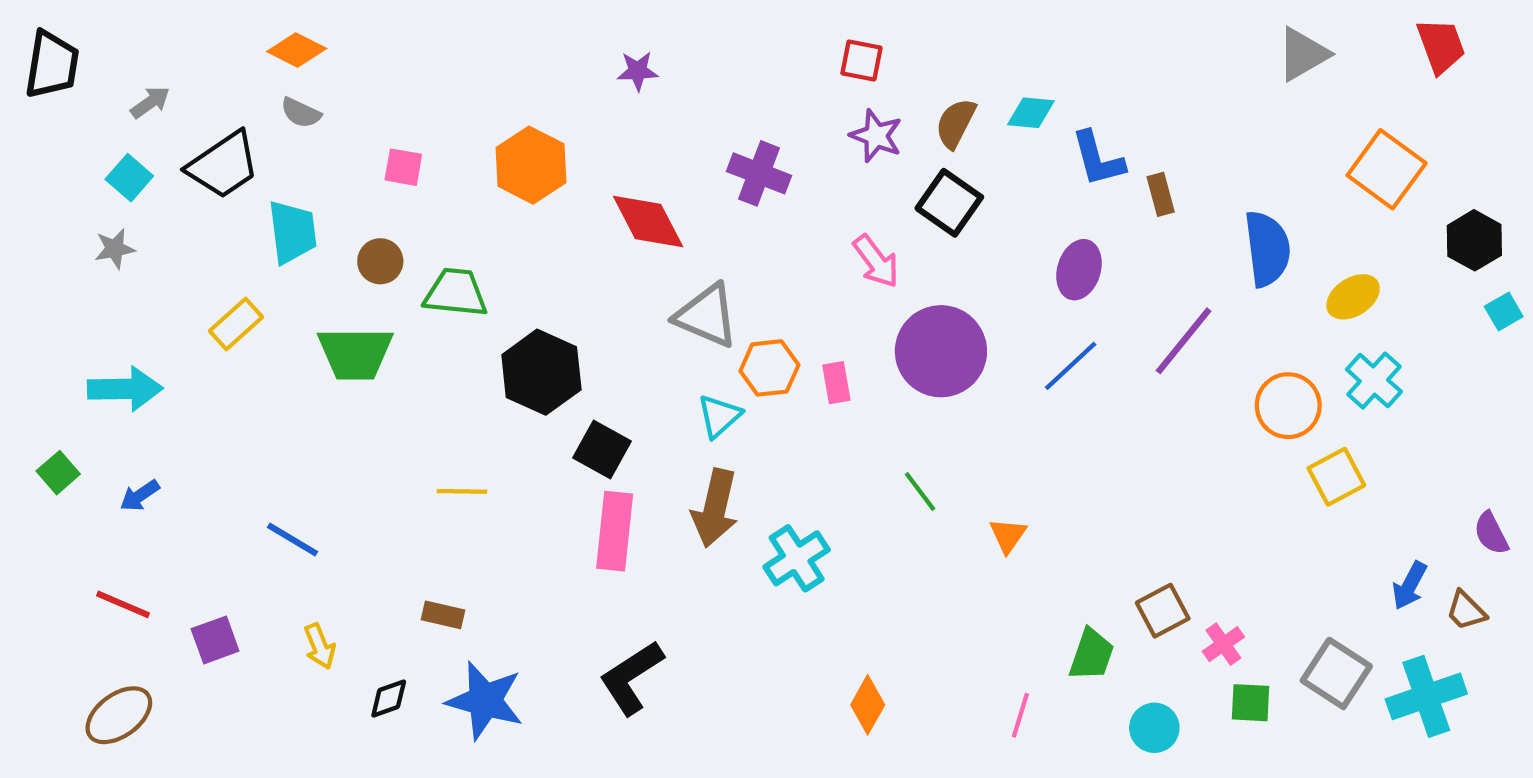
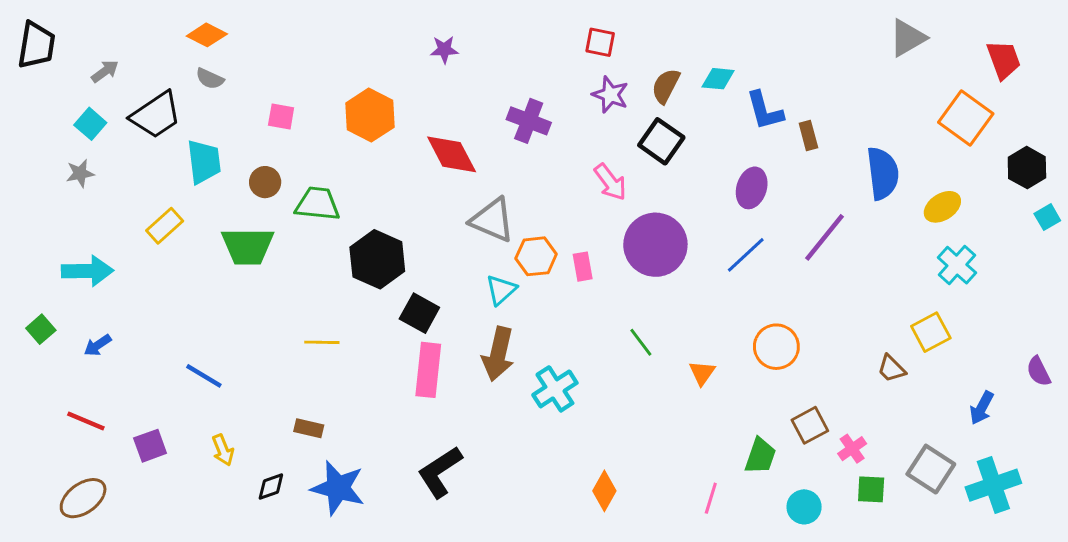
red trapezoid: (1441, 46) -> (1004, 60), moved
orange circle: (1288, 406) -> (776, 347), moved
brown trapezoid: (1466, 611) -> (891, 369), moved

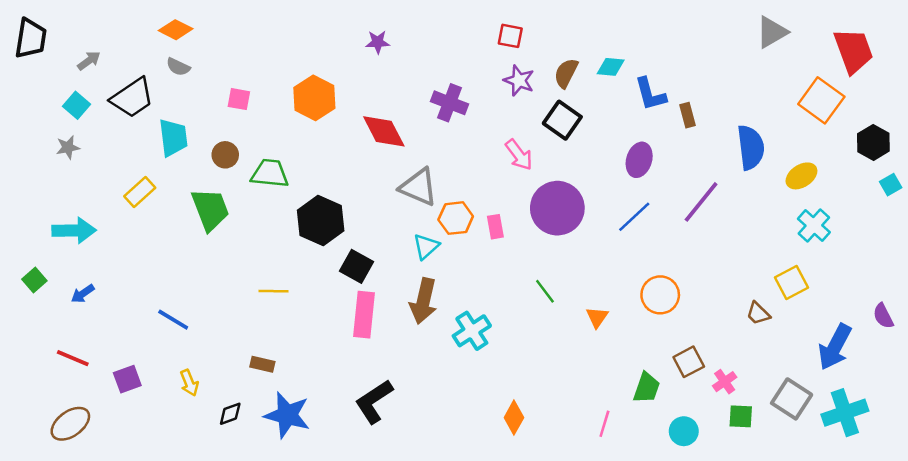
red trapezoid: (1004, 60) -> (854, 51), size x1.4
green trapezoid: (248, 246) -> (210, 209), turned -111
blue arrow: (982, 408) -> (835, 347), size x1.6

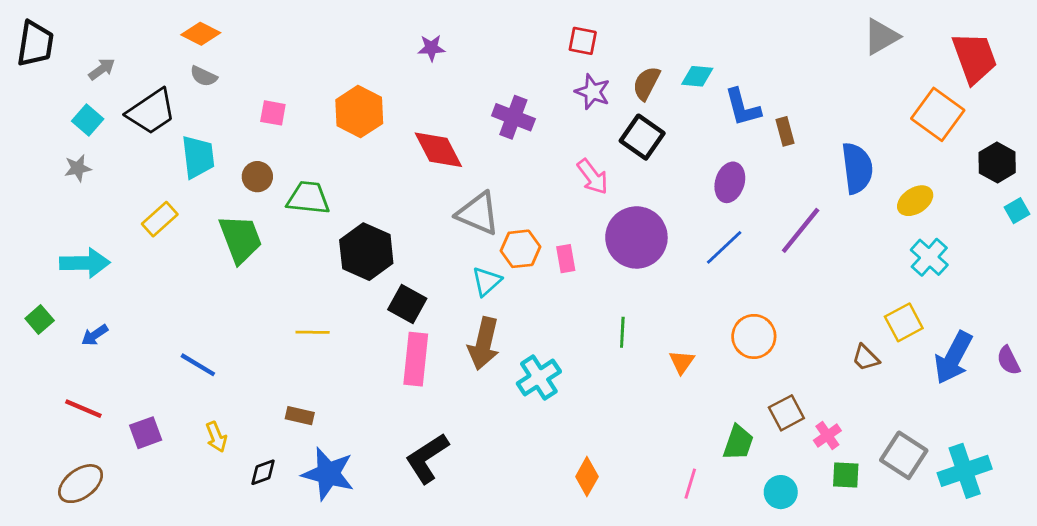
green line: (545, 291) -> (622, 332), turned 40
blue arrow: (835, 347) -> (953, 358), moved

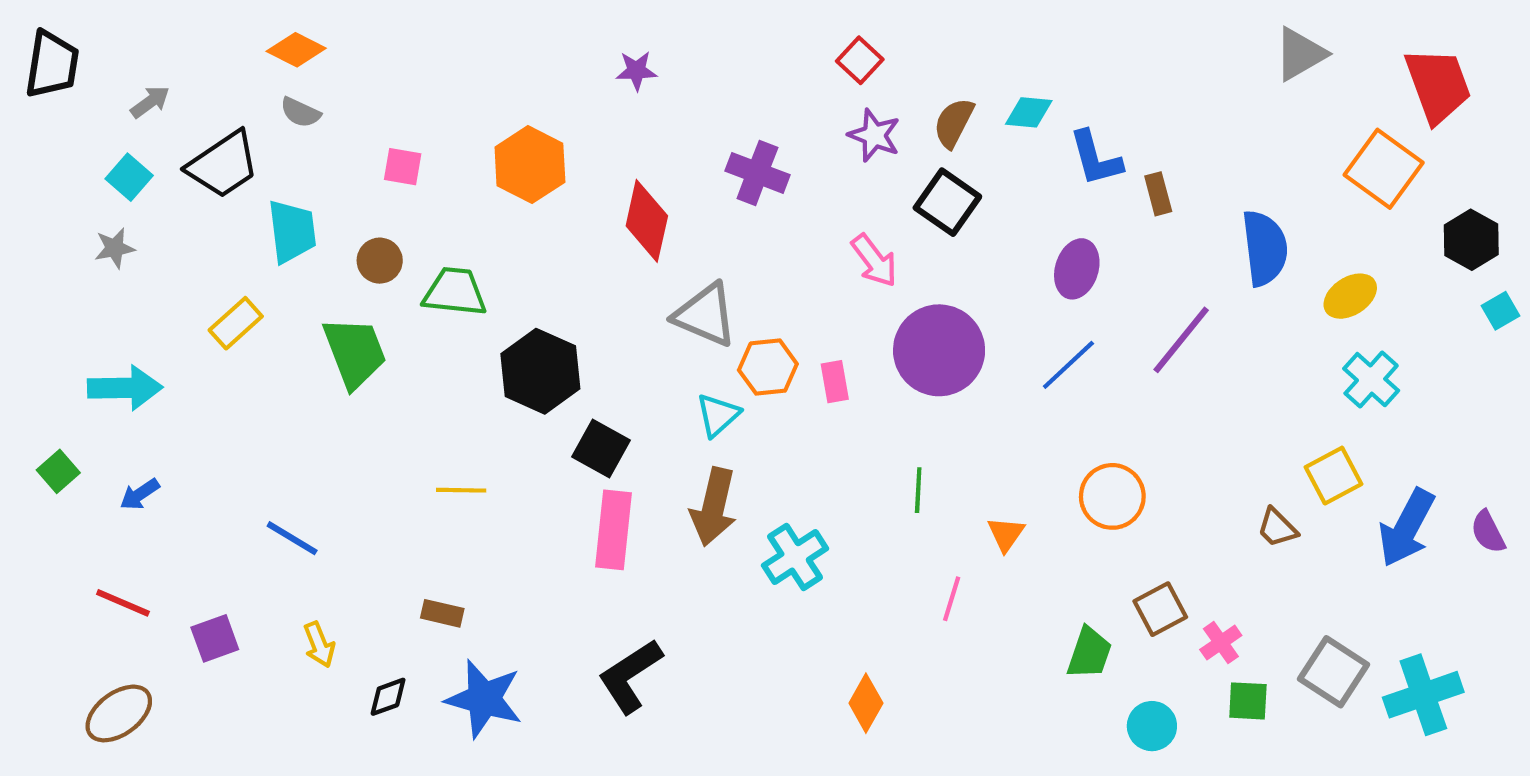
red square: (583, 41) -> (860, 60), turned 32
red diamond: (438, 150) -> (647, 221), turned 40
pink line: (690, 484) -> (952, 599), moved

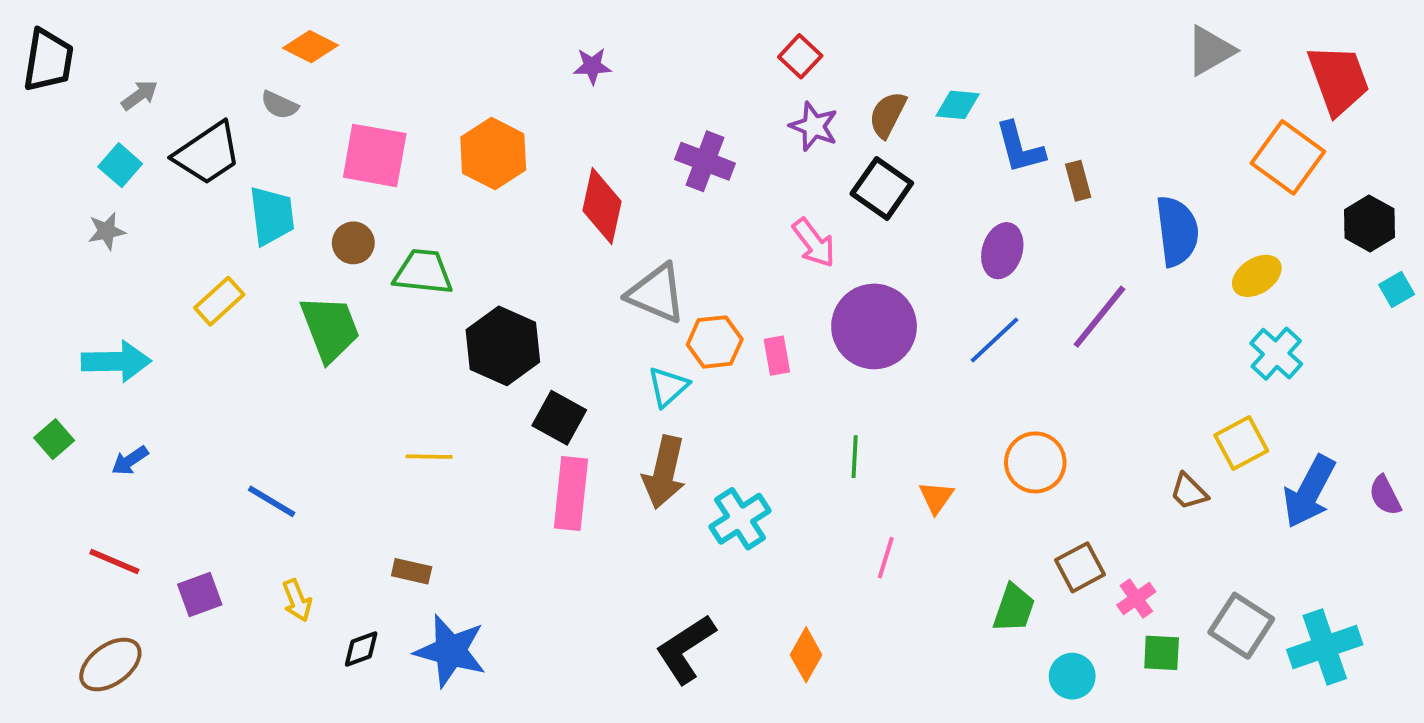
orange diamond: (296, 50) -> (311, 47), moved
pink square: (403, 167) -> (375, 155), size x1.8
black L-shape: (630, 676) -> (686, 649), moved

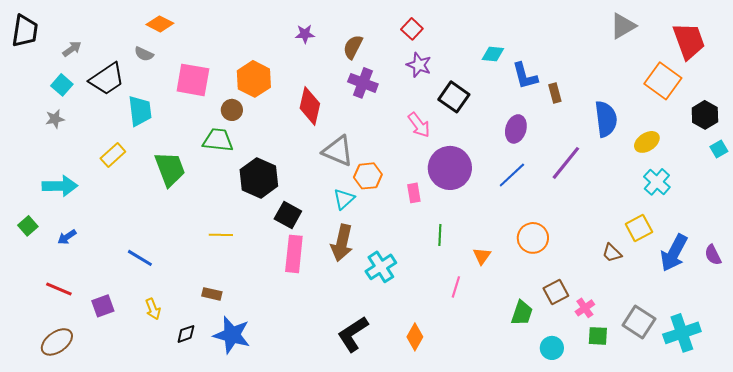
brown semicircle: (888, 115) -> (353, 47), moved
brown circle: (353, 243) -> (232, 110), moved
pink rectangle: (777, 356) -> (414, 193), moved

